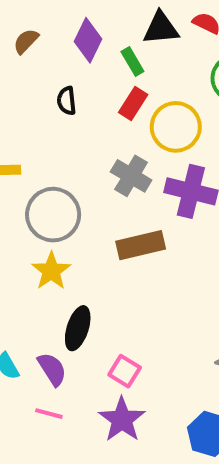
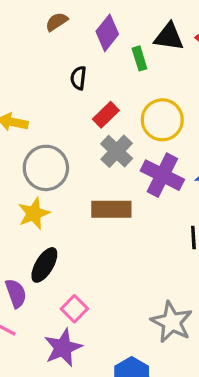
red rectangle: (133, 103) -> (106, 115), moved

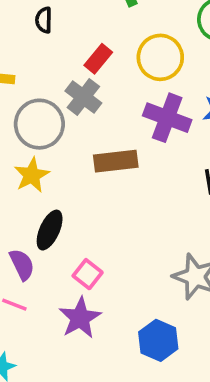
black semicircle: (78, 78) -> (44, 20), moved
gray cross: (117, 151) -> (83, 97), moved

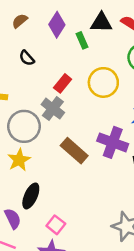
black semicircle: (44, 20) -> (27, 58), turned -42
purple cross: (167, 118) -> (113, 142), moved
brown rectangle: (116, 161) -> (74, 151), turned 48

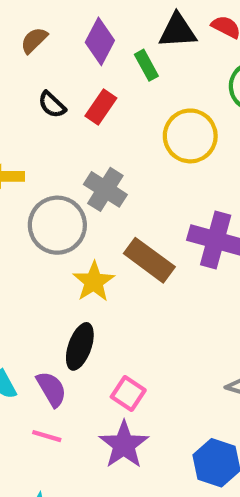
red rectangle: (63, 83) -> (101, 107), moved
yellow star: (19, 160) -> (94, 282), moved

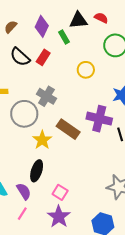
black semicircle: (52, 105) -> (20, 57), size x1.5
yellow circle: (190, 136) -> (86, 70), size x0.7
pink line: (47, 436) -> (22, 214), turned -72

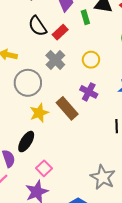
yellow circle: (86, 70) -> (91, 60), moved
gray cross: (46, 96) -> (55, 60), moved
purple cross: (99, 119) -> (89, 92), moved, size x0.7

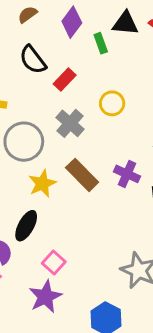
red rectangle: (60, 32) -> (65, 80), moved
gray cross: (55, 60) -> (70, 123), moved
purple cross: (89, 92) -> (127, 174), moved

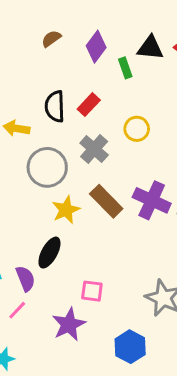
black semicircle: (33, 60) -> (55, 106), moved, turned 36
purple cross: (127, 174) -> (152, 200), size x1.4
pink square: (54, 263) -> (92, 291), moved, turned -35

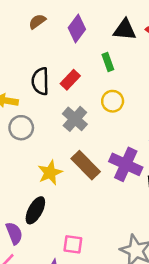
green rectangle: (125, 68) -> (108, 62), moved
gray circle: (47, 167) -> (21, 128), moved, size x0.7

